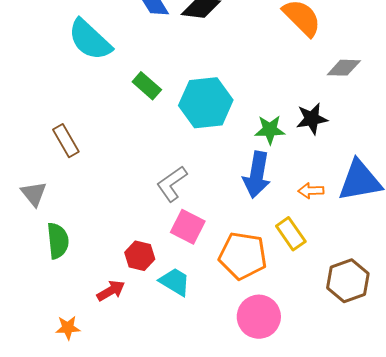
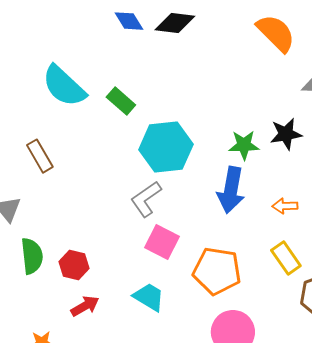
cyan semicircle: (90, 40) -> (64, 86), moved
cyan hexagon: (206, 103) -> (166, 147), moved
yellow rectangle: (291, 234) -> (286, 258), moved
red hexagon: (140, 256) -> (74, 265), moved

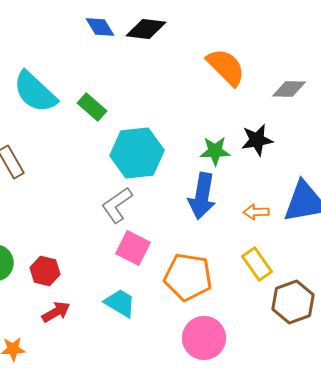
orange semicircle: (276, 33) -> (226, 67), moved

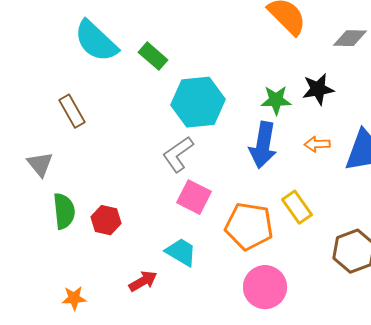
orange arrow: (256, 212) -> (317, 144), moved
yellow rectangle: (257, 264) -> (297, 207), moved
red arrow: (56, 312) -> (143, 281), moved

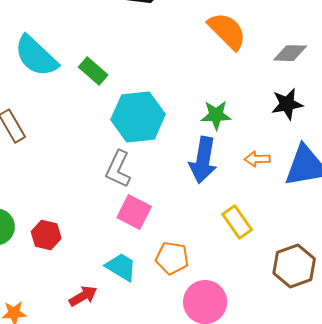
black star: (318, 89) -> (287, 104), moved
gray L-shape: (178, 154) -> (118, 169), turned -30
orange pentagon: (249, 226) -> (172, 258), moved, size x0.7

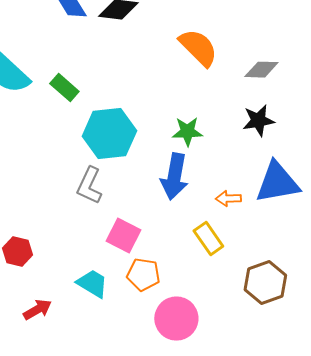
orange arrow: (257, 159) -> (228, 199), moved
pink square: (134, 212) -> (123, 236), moved
red arrow: (83, 296) -> (37, 310), moved

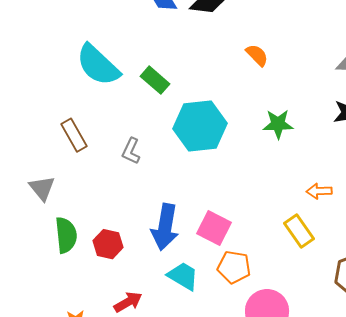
orange semicircle: (198, 48) -> (257, 55), moved, size x0.6
blue arrow: (174, 177) -> (165, 227), moved
gray L-shape: (89, 186) -> (131, 151), moved, size x0.7

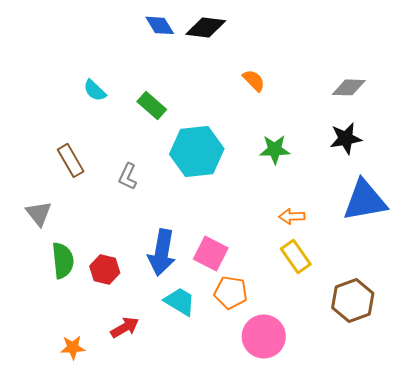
cyan semicircle: (98, 65) -> (95, 90), size x0.5
orange arrow: (319, 191) -> (292, 216), moved

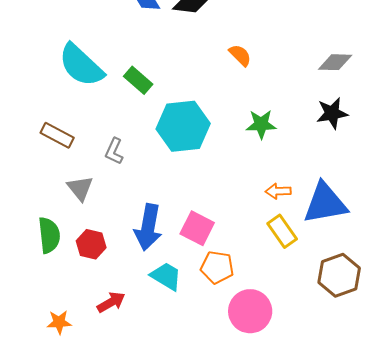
cyan semicircle: (95, 90) -> (81, 65), size x2.0
brown rectangle: (71, 160) -> (57, 135), turned -32
blue triangle: (365, 200) -> (325, 203), moved
gray triangle: (39, 213) -> (80, 188), moved

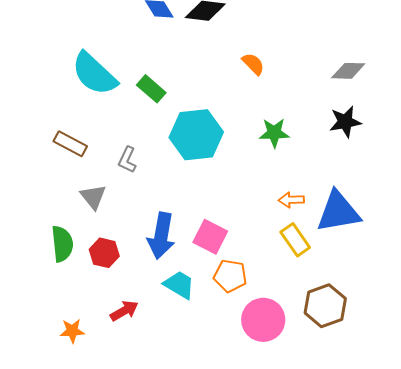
brown hexagon: (339, 275) -> (325, 306), moved

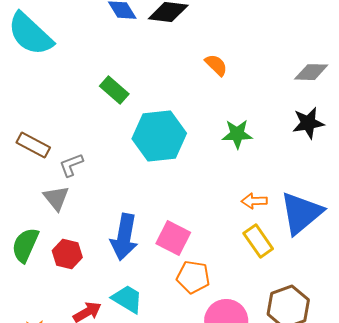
cyan semicircle: (94, 74) -> (30, 34), moved
gray L-shape: (127, 160) -> (71, 165), moved, turned 44
blue triangle: (338, 212) -> (301, 213), turned -30
green semicircle: (62, 244) -> (25, 245), turned -150
cyan trapezoid: (179, 285) -> (127, 299), moved

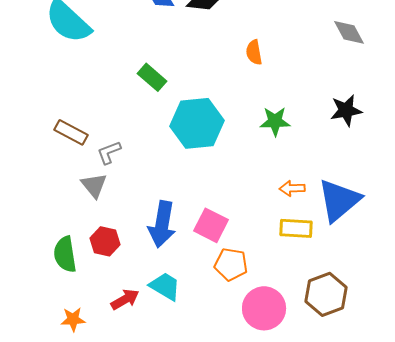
orange semicircle: (216, 65) -> (254, 52), turned -145
gray diamond: (311, 72) -> (349, 32), moved, turned 60
yellow rectangle: (258, 241) -> (296, 228), turned -52
green semicircle: (25, 245) -> (65, 254), moved, turned -33

